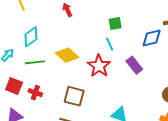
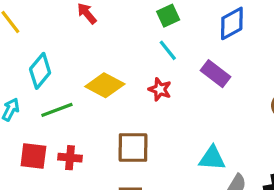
red star: (99, 66) -> (160, 89), size x0.6

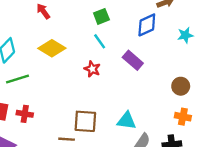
yellow diamond: (105, 85) -> (52, 48), moved
brown square: (133, 147) -> (85, 121), moved

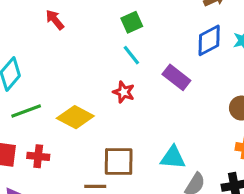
blue diamond: (147, 25) -> (209, 40), moved
yellow diamond: (52, 48) -> (75, 117), moved

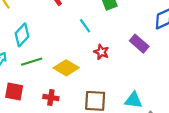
cyan line: (131, 55) -> (85, 26), moved
red cross: (38, 156) -> (51, 98), moved

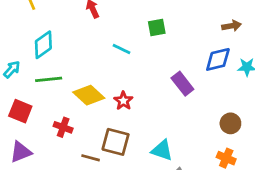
cyan line: (85, 26) -> (122, 49), turned -40
red star: (101, 52) -> (123, 101), moved

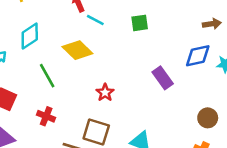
cyan line: (122, 49) -> (95, 20), moved
green line: (49, 79) -> (47, 76), moved, turned 65
yellow diamond: (89, 95) -> (77, 50), moved

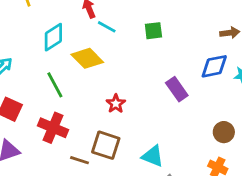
cyan diamond: (30, 36) -> (53, 37), moved
red cross: (46, 116) -> (53, 128), size x1.5

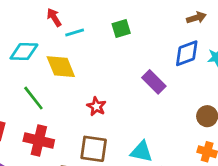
cyan line: (107, 27) -> (75, 32), turned -36
cyan diamond: (53, 37) -> (24, 52), turned 44
yellow diamond: (87, 58) -> (61, 67), turned 32

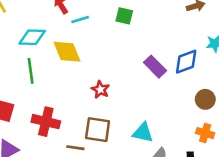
green square: (121, 28) -> (124, 16), turned 30
blue diamond: (187, 53) -> (186, 62), moved
green line: (33, 98) -> (31, 71), moved, turned 30

